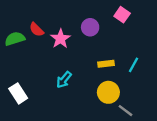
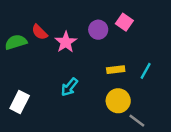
pink square: (122, 15) -> (124, 22), moved
white rectangle: (18, 93) -> (20, 102), turned 60

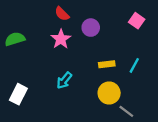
pink square: (124, 22) -> (137, 21), moved
red semicircle: (40, 32) -> (62, 14), moved

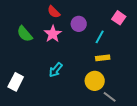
green semicircle: (15, 39) -> (25, 34), moved, turned -114
yellow rectangle: (107, 64) -> (103, 58), moved
cyan line: (134, 65) -> (100, 37), moved

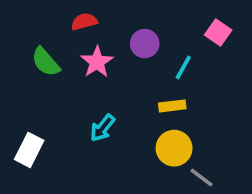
red semicircle: (54, 12) -> (84, 22), moved, turned 120
yellow rectangle: (103, 58) -> (172, 106), moved

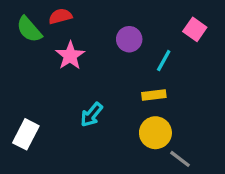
red semicircle: (84, 22) -> (60, 16), moved
green semicircle: (46, 62) -> (29, 29), moved
pink star: (97, 62) -> (70, 56), moved

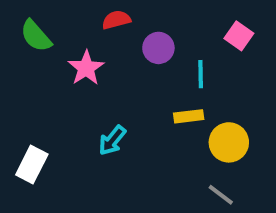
red semicircle: (60, 16) -> (116, 20), moved
cyan line: (164, 61) -> (201, 74), turned -30
yellow circle: (155, 133) -> (229, 142), moved

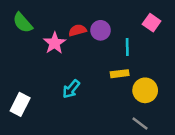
red semicircle: (116, 20) -> (78, 30), moved

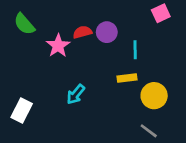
pink square: (152, 23) -> (161, 13), moved, turned 30

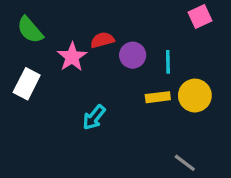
purple circle: (107, 32) -> (133, 55), moved
yellow circle: (154, 96) -> (195, 96), moved
white rectangle: (22, 111) -> (27, 84), moved

